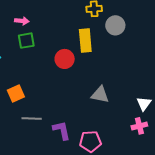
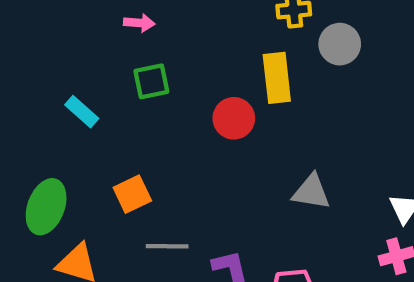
pink arrow: (22, 21) -> (139, 23), moved

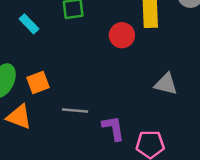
orange square: (132, 194) -> (38, 83), moved

